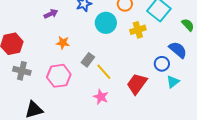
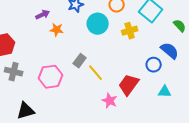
orange star: (63, 43) -> (57, 30), moved
cyan triangle: (173, 82) -> (165, 92), moved, turned 40
pink star: (101, 97) -> (110, 101), moved

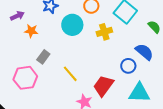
gray rectangle: (80, 61) -> (43, 57), moved
cyan triangle: (165, 92) -> (139, 93), size x1.6

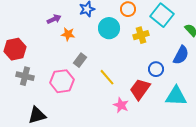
blue semicircle: (144, 52) -> (181, 55), turned 78
blue circle: (128, 66) -> (156, 69), moved

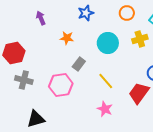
purple arrow: (54, 19) -> (41, 18), moved, turned -88
cyan circle: (109, 28) -> (108, 43), moved
pink star: (121, 105) -> (105, 109), moved

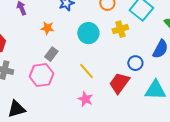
gray rectangle: (79, 64) -> (51, 54), moved

